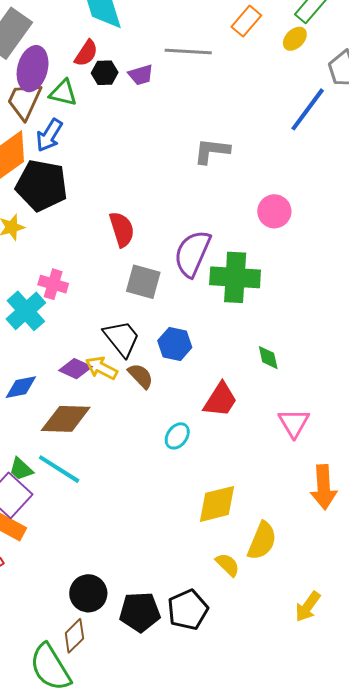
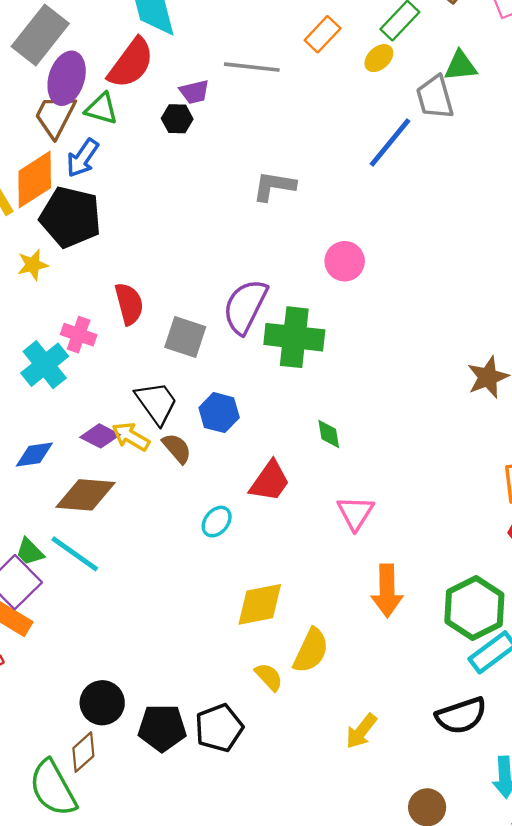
red semicircle: (86, 53) -> (131, 63), size x1.6
black hexagon: (105, 73) -> (177, 119), moved
red semicircle: (122, 229) -> (129, 304), moved

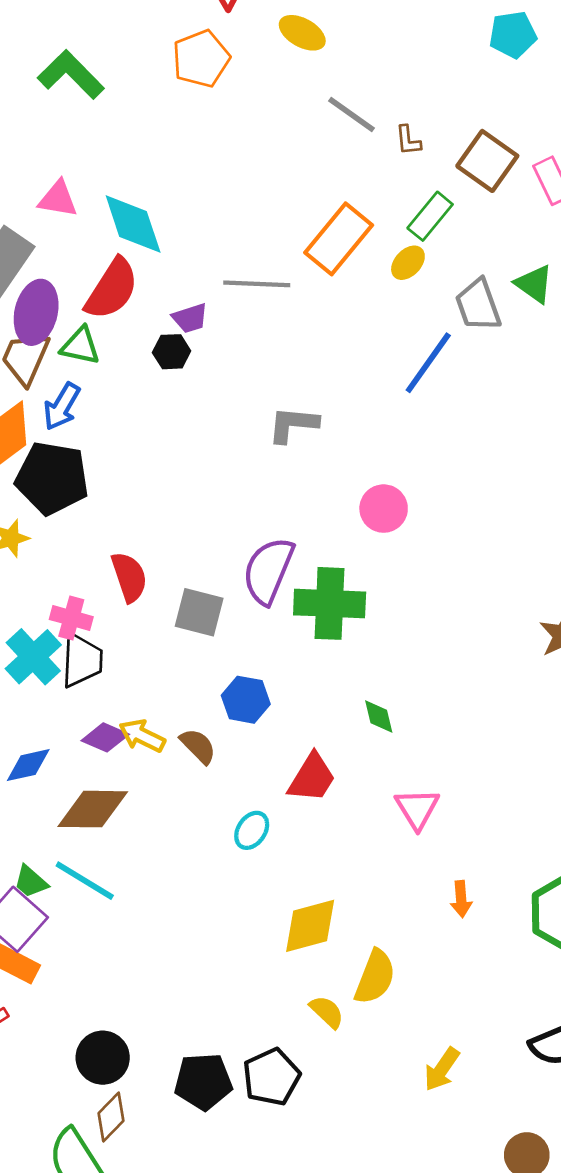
orange rectangle: (323, 34) -> (339, 239), size x1.6
green triangle: (461, 66) -> (534, 284), moved, turned 45
black trapezoid: (156, 403) -> (82, 660), moved, turned 42
orange arrow: (387, 591) -> (461, 899), size x0.6
black circle: (102, 703) -> (103, 1058), moved

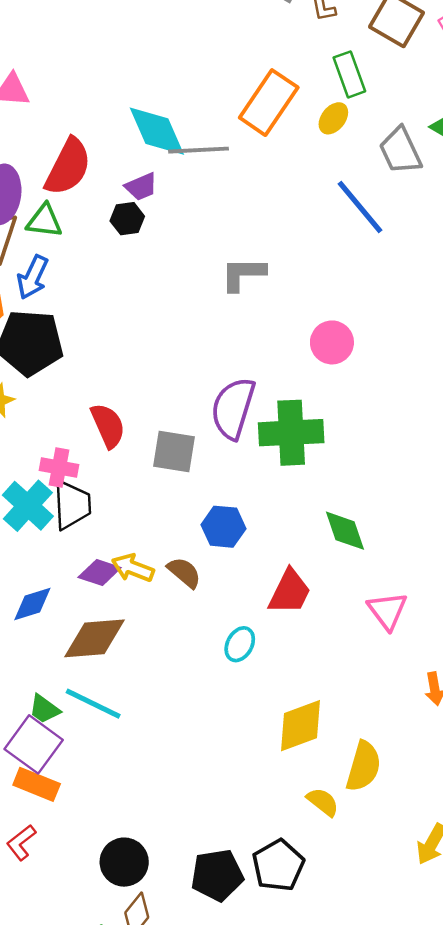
green rectangle: (430, 216) -> (349, 74), turned -54
cyan diamond: (133, 224) -> (157, 131), moved
blue line: (428, 363) -> (360, 207), turned -70
green diamond: (379, 716) -> (345, 531), size x1.4

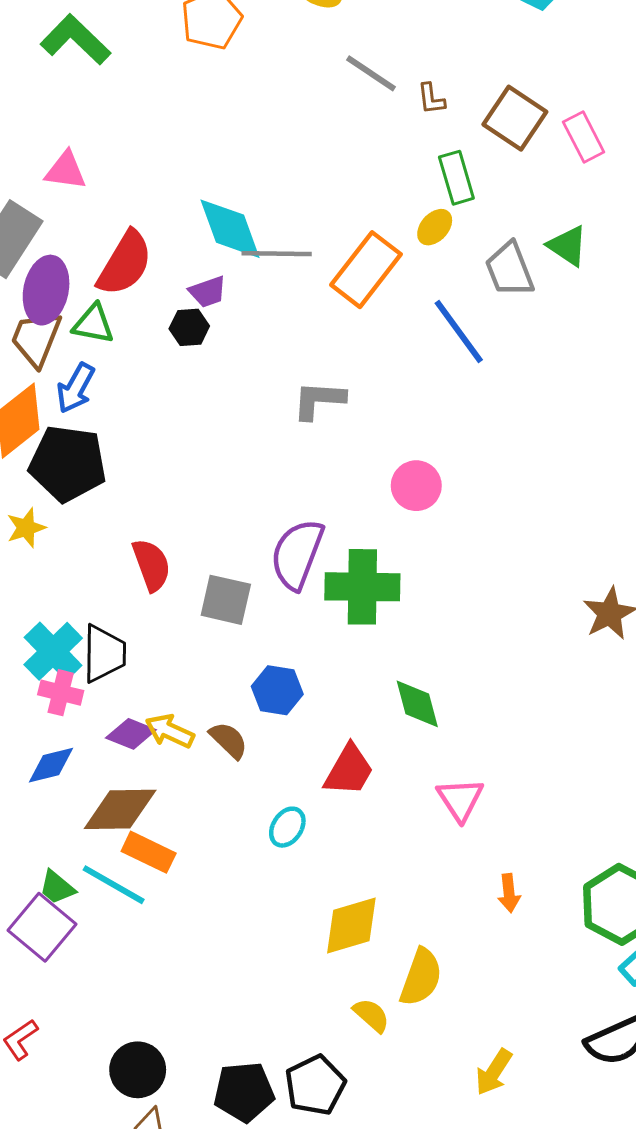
orange rectangle: (269, 103) -> (366, 270), moved
pink cross: (59, 468) -> (61, 693), moved
orange rectangle: (37, 784) -> (149, 852), moved

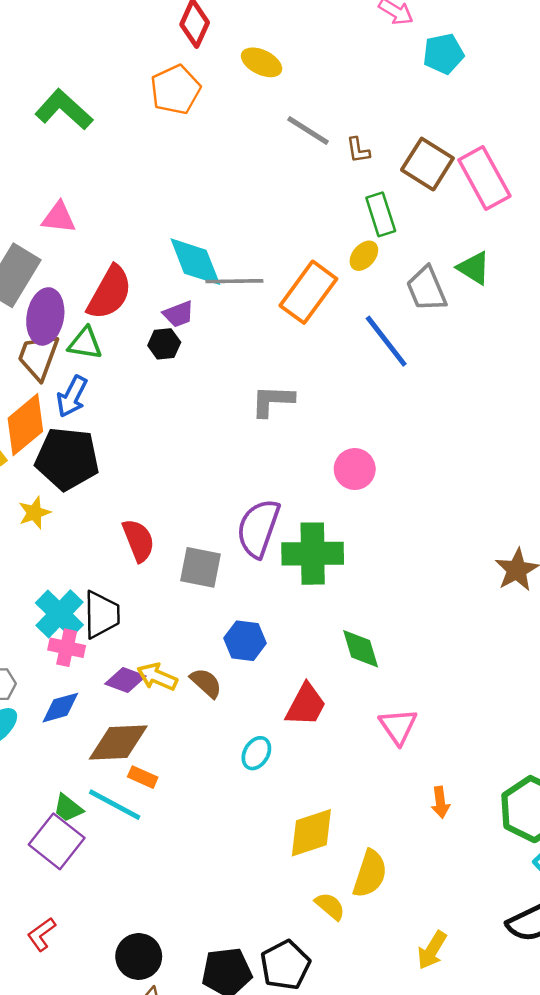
pink rectangle: (584, 137) -> (484, 178), size x1.5
orange rectangle: (149, 852) -> (143, 777), size x0.7

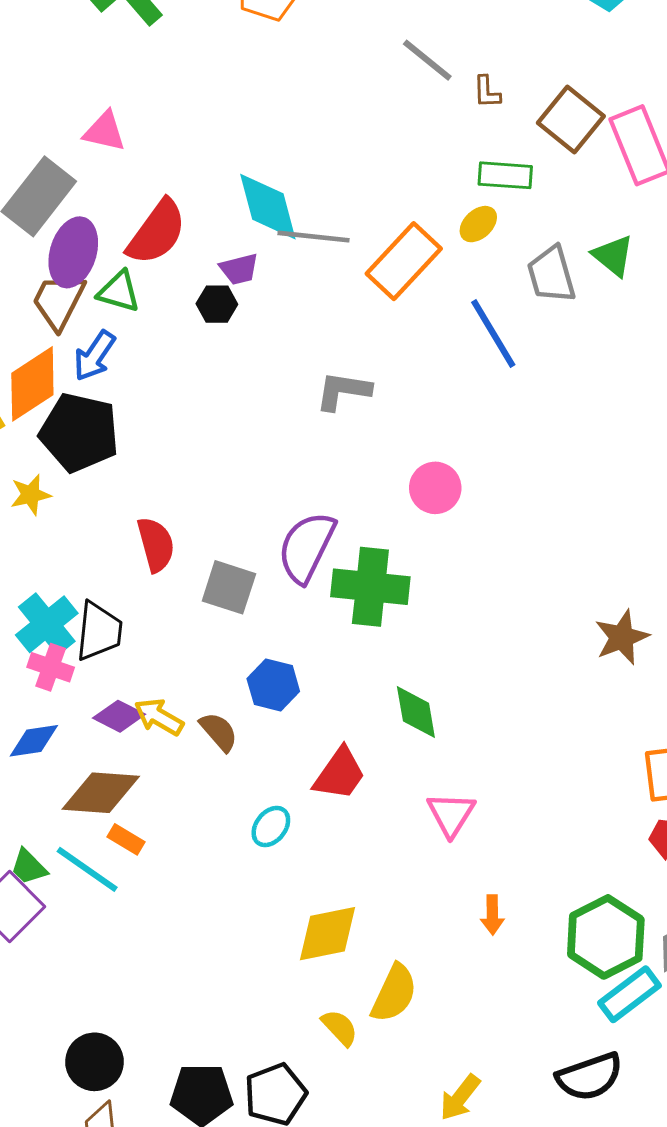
green rectangle: (381, 214) -> (505, 175), turned -75

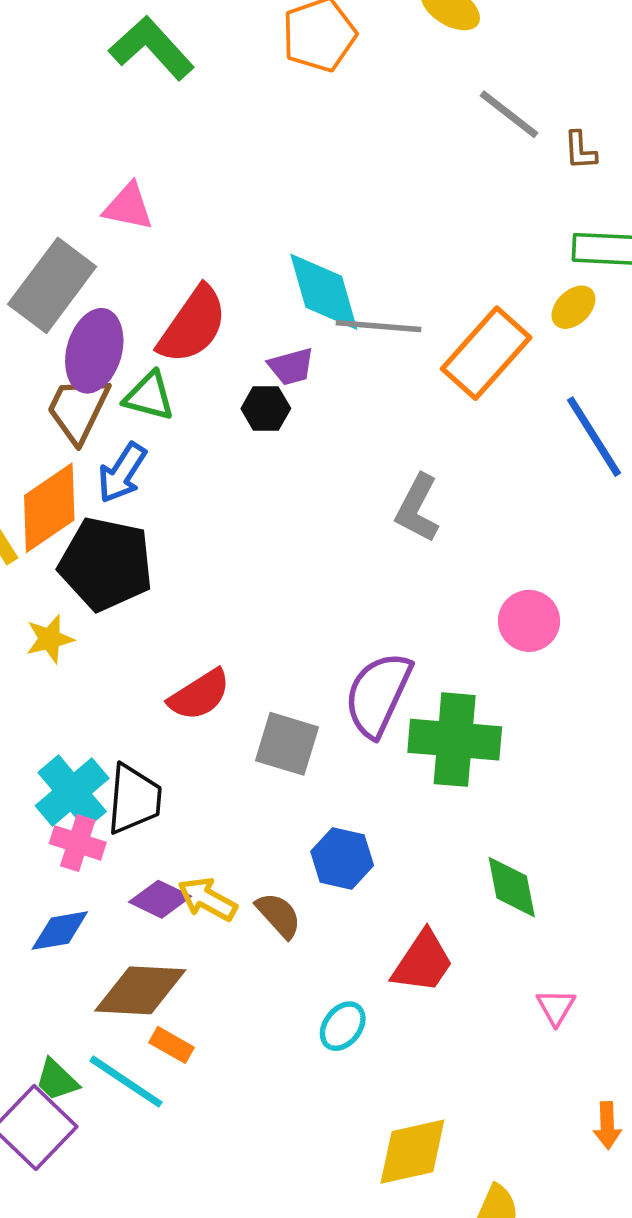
gray L-shape: (343, 391) -> (417, 508), turned -70
red semicircle: (156, 545) -> (199, 695), turned 74
pink triangle: (451, 814) -> (556, 1007), size x0.7

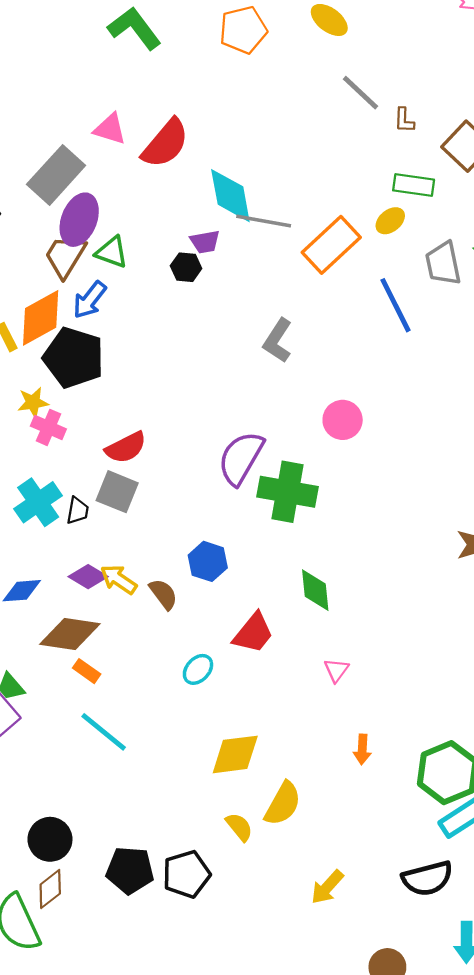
red semicircle: (193, 325) -> (165, 143), moved
gray square: (287, 744) -> (117, 492), moved
black trapezoid: (134, 799) -> (78, 511), size x0.6
pink cross: (78, 843) -> (48, 427), moved
cyan line: (126, 1082) -> (104, 732), moved

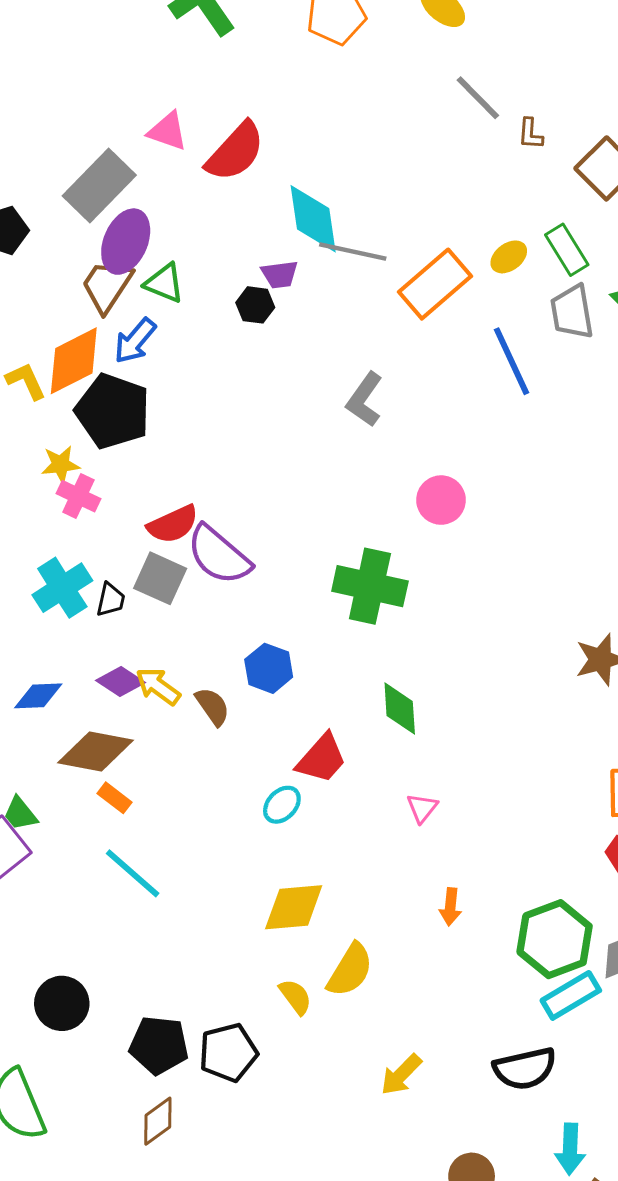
green rectangle: (414, 185) -> (567, 250), moved, turned 48
purple semicircle: (241, 458) -> (219, 555), moved, turned -82
cyan ellipse: (198, 669) -> (282, 805), moved
brown diamond: (50, 889) -> (158, 1121), moved

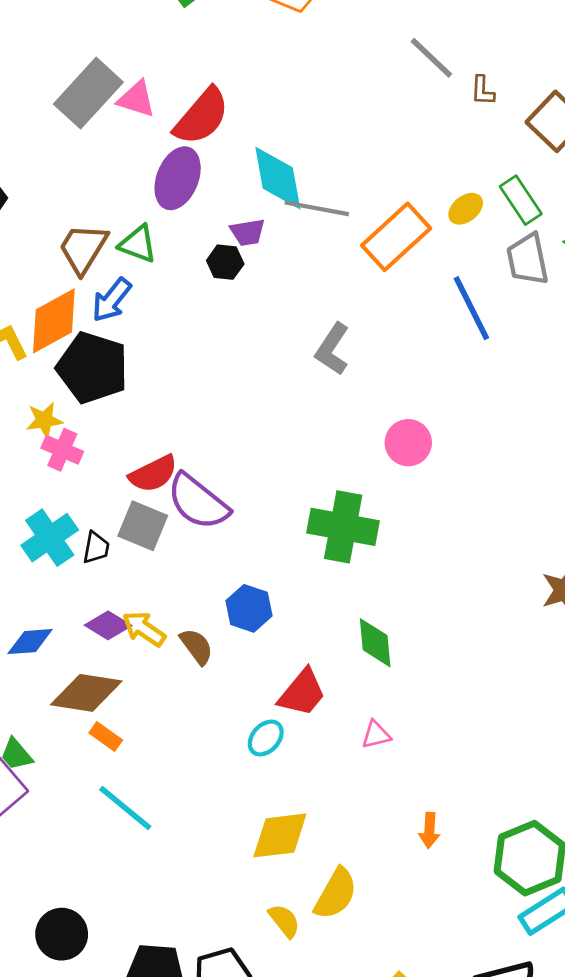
gray rectangle: (99, 185) -> (88, 93), moved
purple ellipse: (126, 242) -> (178, 178), moved
pink triangle: (422, 808) -> (376, 735), moved, turned 40

